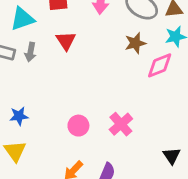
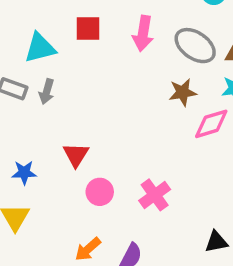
red triangle: (66, 41) -> (76, 155), moved
black triangle: (172, 156) -> (216, 242), turned 48

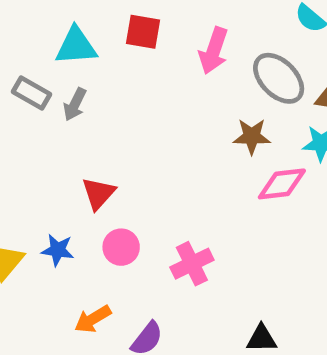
blue star: (24, 173) -> (58, 250), moved

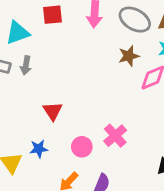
pink circle: (121, 247) -> (82, 147), moved

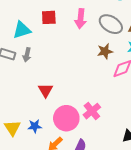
pink circle: (82, 147) -> (66, 118), size x1.6
blue star: (39, 149) -> (35, 126), moved

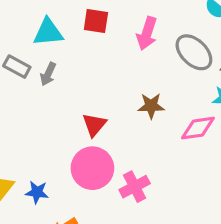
brown star: (105, 51) -> (151, 106), moved
red triangle: (46, 90) -> (94, 125), moved
pink circle: (66, 118) -> (92, 168), moved

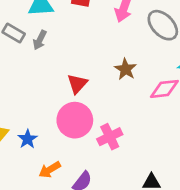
brown star: (151, 106) -> (126, 69), turned 30
blue star: (37, 192) -> (28, 139), turned 30

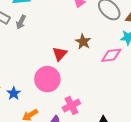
red triangle: (77, 84) -> (60, 54), moved
pink cross: (110, 137) -> (71, 106), moved

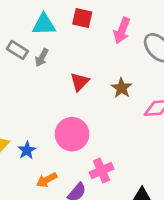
red triangle: (60, 54) -> (80, 82), moved

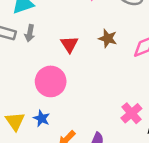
pink circle: (72, 134) -> (51, 81), moved
pink cross: (101, 171) -> (131, 113), moved

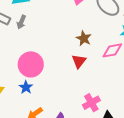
red triangle: (69, 44) -> (79, 61), moved
blue star: (42, 118) -> (26, 87), moved

